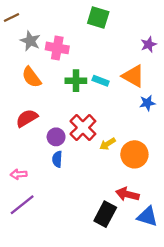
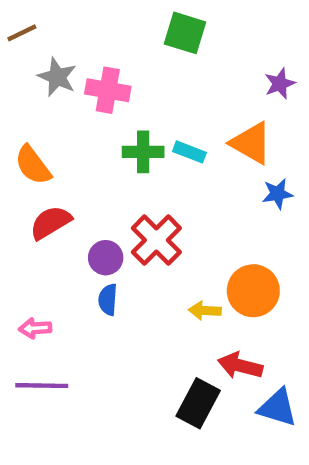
orange semicircle: (31, 77) -> (33, 165), moved
yellow arrow: (108, 144) -> (205, 311), moved, turned 35
purple line: (22, 205) -> (42, 386), turned 40

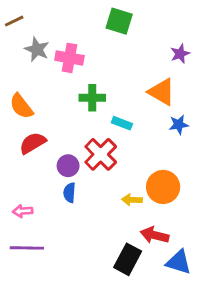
cyan rectangle: (189, 152) -> (122, 123), moved

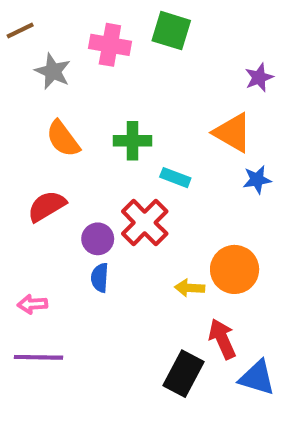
pink cross: (69, 58) -> (110, 45), moved
orange semicircle: (21, 106) -> (63, 139), moved
red arrow: (155, 235) -> (222, 339), turned 52

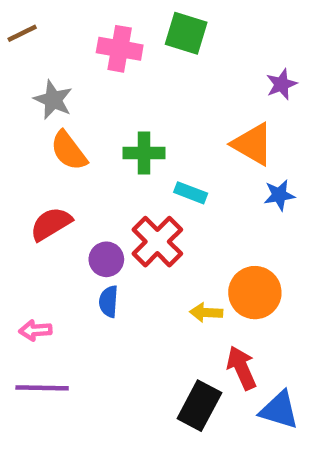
gray star: (53, 71) -> (53, 100), moved

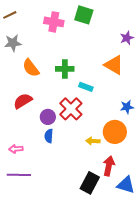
gray star: (53, 100) -> (13, 43), moved, turned -30
blue star: (279, 195) -> (127, 107), moved
red arrow: (242, 368) -> (109, 166), turned 36

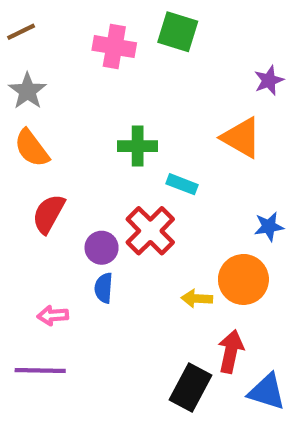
gray star: (13, 43) -> (27, 91), turned -30
orange semicircle: (31, 68) -> (32, 148), moved
red semicircle: (23, 101) -> (49, 214), turned -30
pink arrow: (16, 149) -> (53, 315), moved

